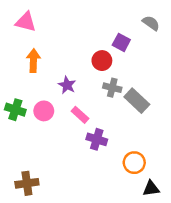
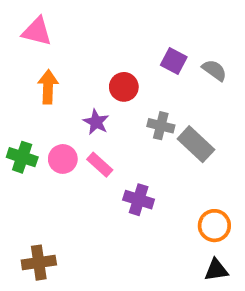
gray semicircle: (151, 23) -> (214, 70), moved
red circle: (102, 61) -> (124, 87), moved
pink rectangle: (80, 115) -> (100, 165), moved
orange circle: (134, 163) -> (214, 226), moved

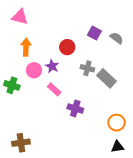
pink circle: (63, 159) -> (34, 70), moved

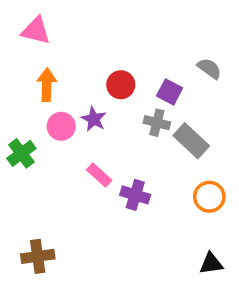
purple square: (94, 33) -> (170, 92), moved
green cross: (12, 85) -> (21, 153), turned 35
pink rectangle: (54, 89) -> (99, 175), moved
orange circle: (117, 123) -> (209, 197), moved

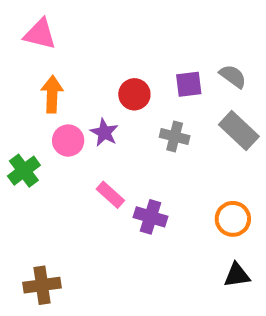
purple square: (170, 92) -> (189, 84), moved, turned -35
gray rectangle: (191, 141) -> (239, 130), moved
black triangle: (211, 264) -> (237, 275), moved

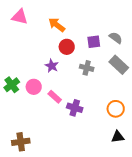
orange arrow: (52, 94) -> (57, 25), moved, turned -54
pink circle: (68, 141) -> (34, 87), moved

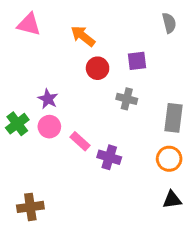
gray semicircle: (116, 38) -> (169, 23), moved, turned 40
gray rectangle: (119, 65) -> (173, 118), moved, turned 54
purple star: (52, 66) -> (48, 99), moved

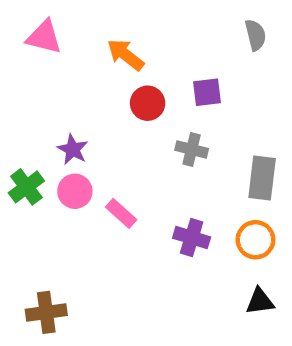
purple cross: (109, 157) -> (192, 238), moved

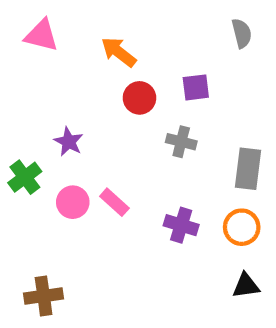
pink circle: (75, 191) -> (73, 202), moved

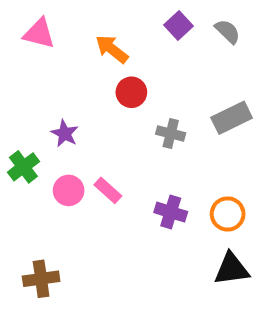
gray semicircle: (242, 33) -> (228, 31), turned -32
purple square: (196, 87) -> (179, 26), moved, turned -36
gray rectangle: (248, 169) -> (232, 118), moved, turned 57
black triangle: (246, 286) -> (232, 269), size x1.4

